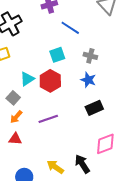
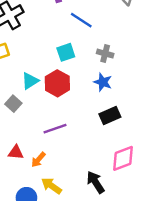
orange arrow: (16, 117) -> (38, 160), moved
yellow arrow: (55, 167) -> (52, 186), moved

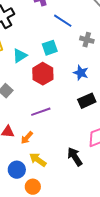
gray cross: (105, 54) -> (87, 40), moved
cyan triangle: (30, 81) -> (20, 56), moved

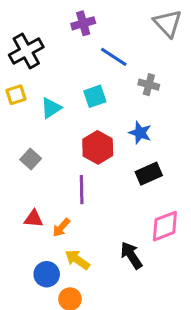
red hexagon: (43, 74) -> (98, 147), moved
purple line: (41, 112) -> (82, 190), turned -72

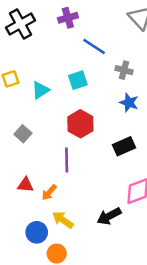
black cross: (26, 51) -> (20, 24), moved
blue star: (140, 133) -> (129, 103), moved
black arrow: (131, 255) -> (109, 216), turned -85

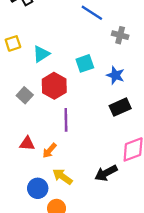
cyan square: (78, 80) -> (85, 63), moved
blue star: (129, 103) -> (115, 75), moved
red hexagon: (80, 124) -> (54, 86), moved

